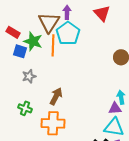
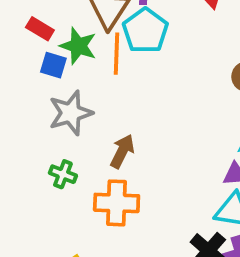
gray star: (29, 76) -> (71, 113), size x1.6

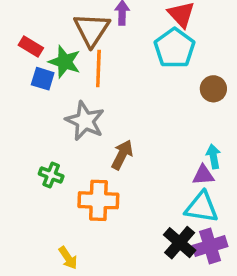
cyan pentagon: (145, 31) -> (175, 48), moved
gray star: (71, 113) -> (85, 121), moved, turned -30
brown arrow: (122, 151) -> (122, 155), moved

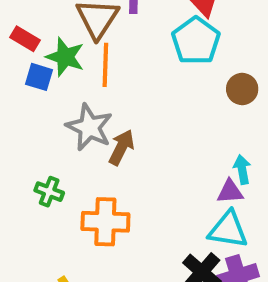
brown arrow: (122, 155) -> (121, 147), moved

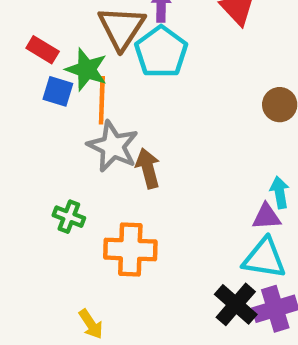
cyan pentagon: (196, 41) -> (161, 52), moved
orange line: (105, 65) -> (102, 100), moved
brown arrow: (121, 147) -> (148, 168), turned -42

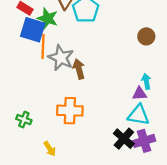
blue square: (58, 91) -> (33, 30), size x1.6
orange line: (102, 100) -> (43, 47), moved
green cross: (69, 217) -> (24, 120), moved

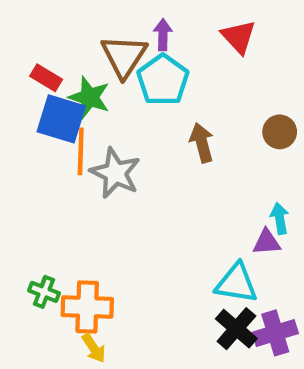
brown arrow: (79, 69) -> (202, 143), moved
orange cross: (70, 111) -> (87, 307), moved
cyan triangle: (138, 115) -> (236, 283), moved

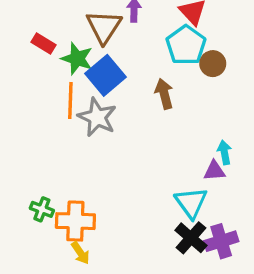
cyan pentagon: (163, 80) -> (186, 45), moved
blue square: (61, 119) -> (106, 75), moved, turned 33
brown circle: (280, 132) -> (213, 64), moved
cyan triangle: (236, 283) -> (191, 203), turned 45

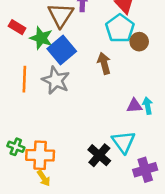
orange line: (70, 100) -> (24, 79), moved
purple triangle: (214, 171) -> (134, 106), moved
black cross: (191, 238) -> (99, 155), moved

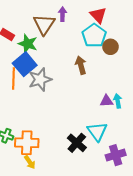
blue square: (62, 50) -> (25, 64), moved
gray star: (56, 80) -> (40, 79), turned 30

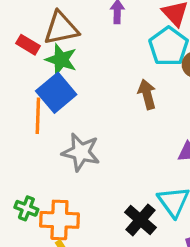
brown triangle: (44, 24) -> (61, 28), moved, turned 45
gray star: (40, 79) -> (81, 152), moved, turned 30

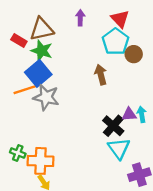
orange line: (38, 116) -> (26, 89), turned 70
gray star: (81, 152) -> (46, 97), moved
black cross: (140, 220) -> (113, 126), moved

